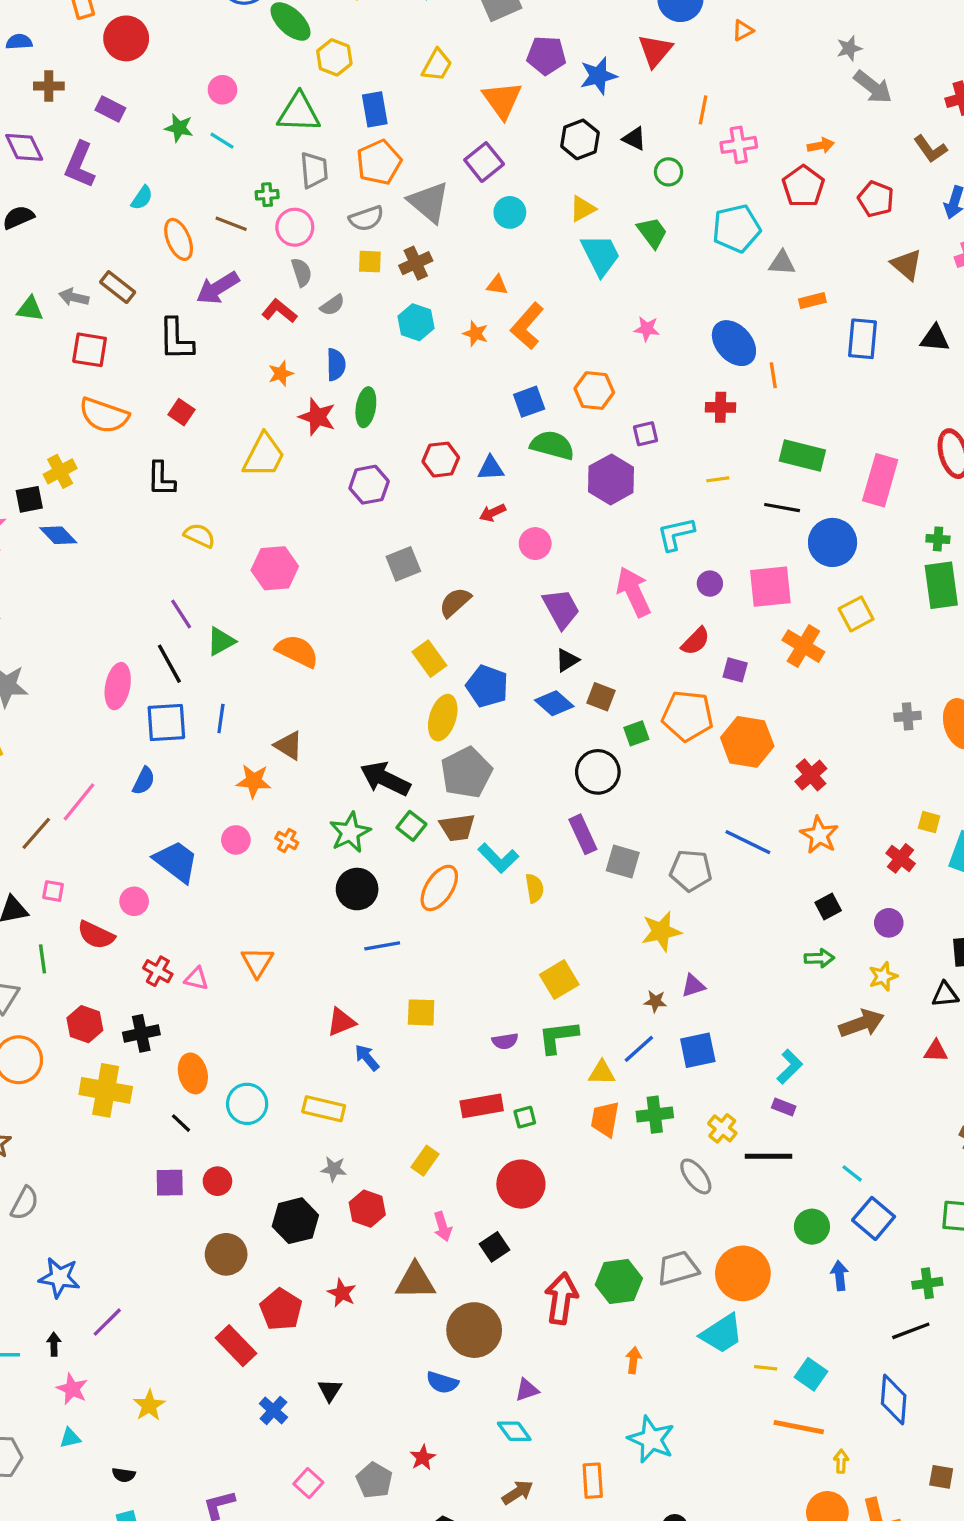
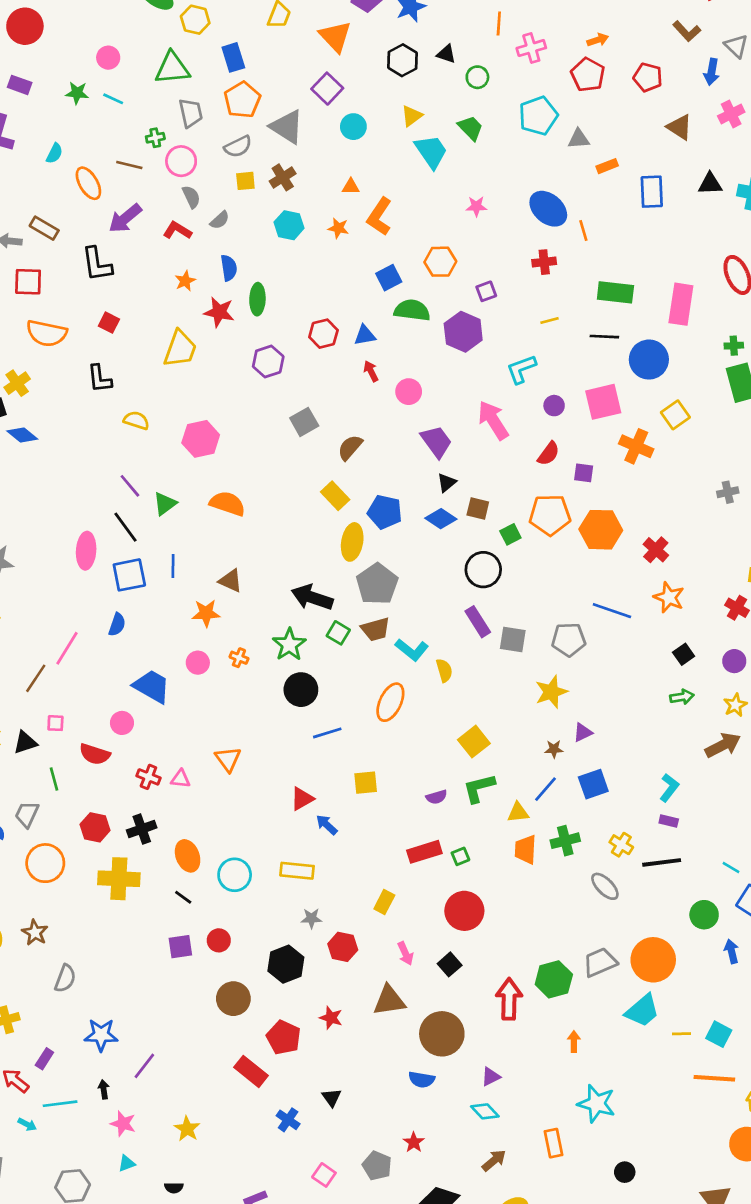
red arrow: (493, 513) -> (371, 371), turned 96
orange ellipse: (439, 888) -> (390, 702), moved

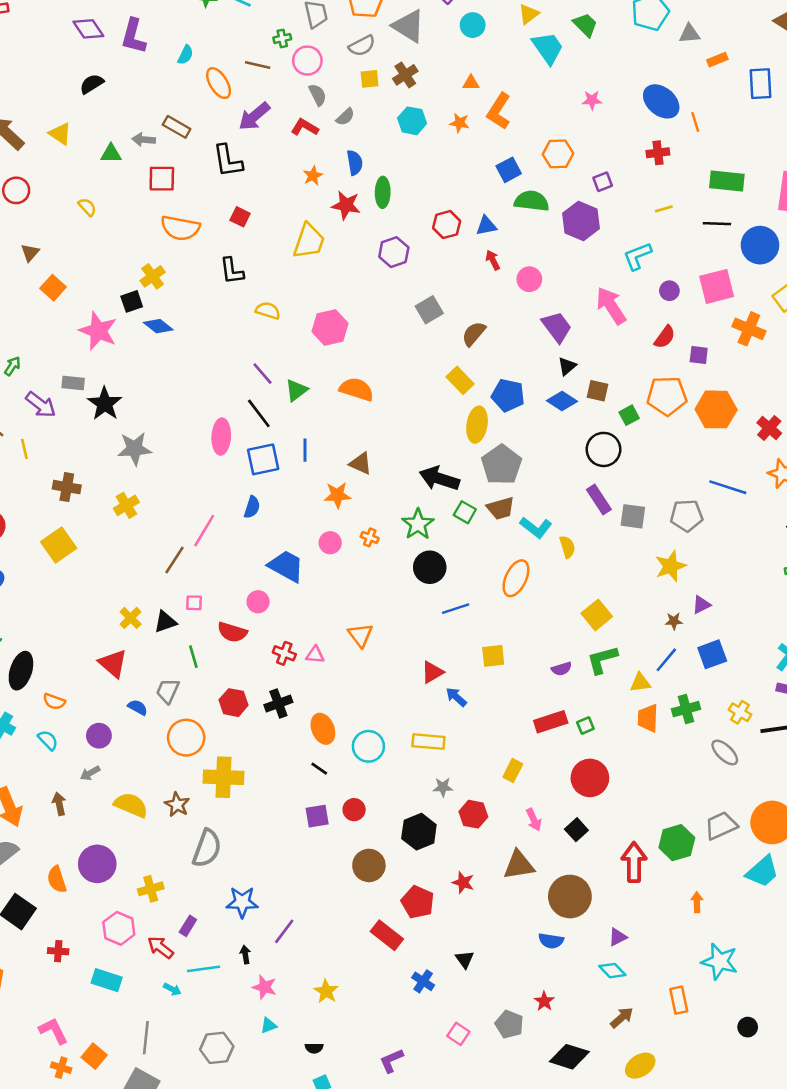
yellow cross: (119, 879) -> (223, 777), moved
gray semicircle: (65, 978) -> (207, 848), size x1.4

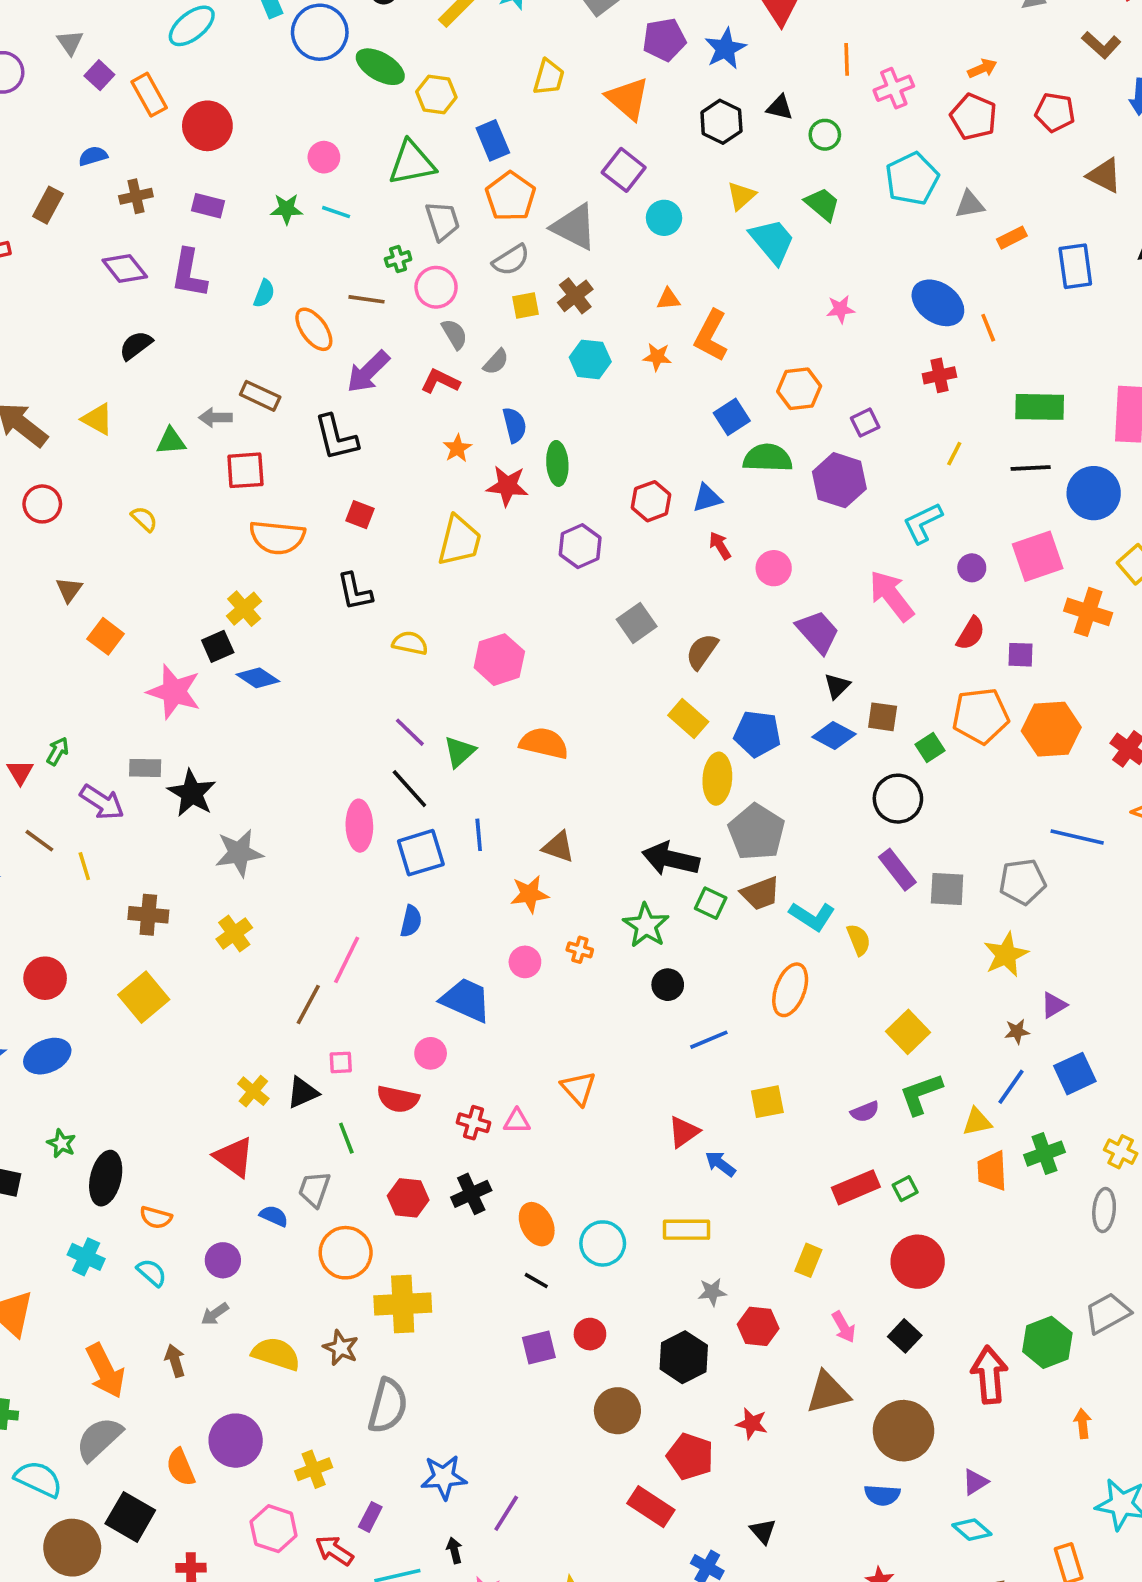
yellow line: (664, 209) -> (954, 454), turned -42
black circle: (430, 567) -> (668, 985), size x0.7
gray ellipse: (725, 752) -> (1104, 1210), turned 56

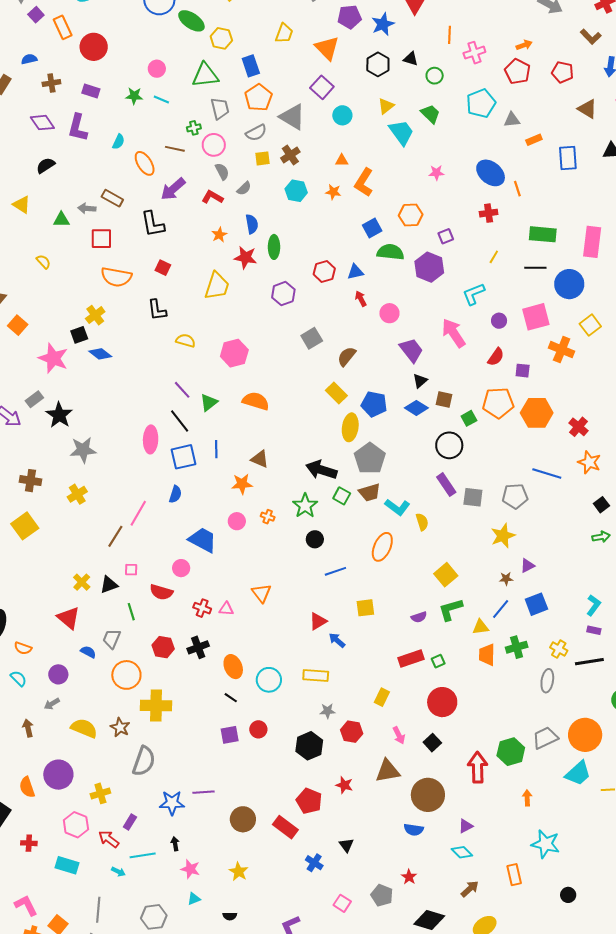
gray rectangle: (145, 768) -> (34, 399), turned -42
brown circle: (617, 1411) -> (243, 819), moved
purple line: (506, 1513) -> (203, 792), moved, turned 50

